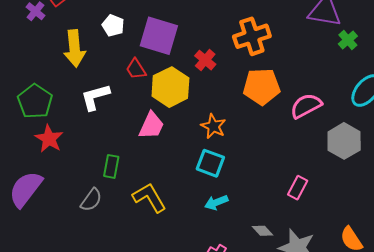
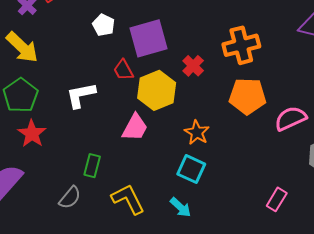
purple square: (159, 36) -> (149, 38), turned -36
yellow arrow: (75, 48) -> (22, 47), moved, turned -45
cyan arrow: (216, 202) -> (181, 207), moved, turned -120

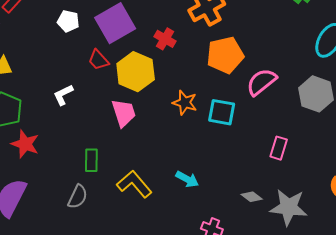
white L-shape: (81, 95) -> (63, 95), size x0.7
pink semicircle: (291, 118) -> (262, 82), moved
pink trapezoid: (135, 127) -> (124, 113), turned -32
cyan square: (191, 169) -> (222, 112), moved

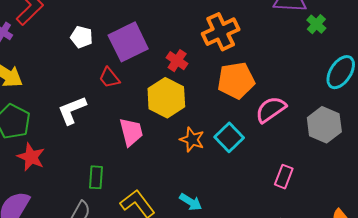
yellow hexagon: (136, 72) -> (166, 98), moved
white L-shape: (63, 95) -> (72, 110), size x1.4
orange star: (185, 103) -> (192, 140), moved
cyan square: (222, 112) -> (229, 137), turned 32

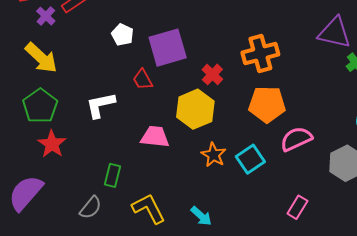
pink trapezoid: (131, 132) -> (155, 137), turned -80

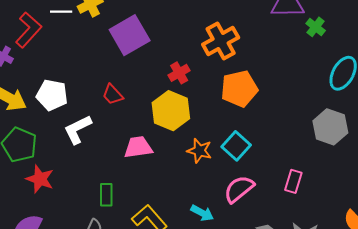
white pentagon: (122, 35) -> (52, 95), moved, size x1.4
purple square: (168, 48) -> (130, 35), moved
red cross: (212, 74) -> (179, 73), turned 30
pink semicircle: (296, 139) -> (239, 189), moved

